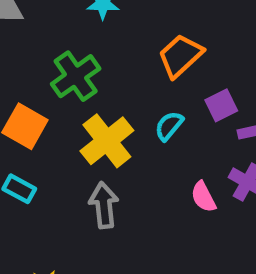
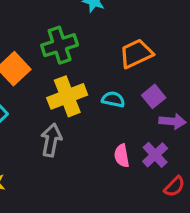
purple square: (221, 105) -> (154, 96), turned -30
cyan semicircle: (169, 126) -> (113, 99), turned 45

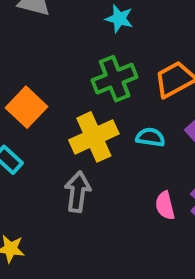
green cross: (60, 45) -> (115, 79), moved

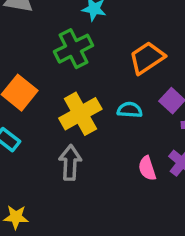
green cross: (115, 79) -> (74, 49), moved

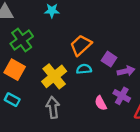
green cross: (74, 49) -> (22, 40), moved
orange trapezoid: (147, 58) -> (81, 45), moved

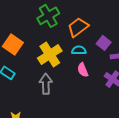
green cross: (22, 40) -> (48, 16), moved
pink semicircle: (101, 103) -> (83, 70), moved

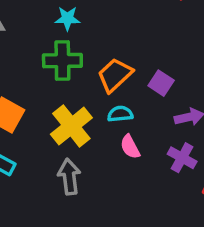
green cross: (48, 16) -> (62, 61), turned 35
purple square: (104, 43) -> (161, 83), moved

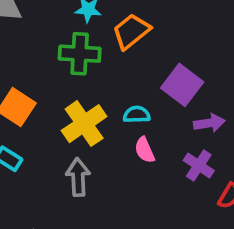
orange trapezoid: (115, 75) -> (131, 31), moved
purple square: (161, 83) -> (182, 85), size x1.5

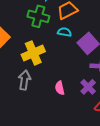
cyan semicircle: (137, 114) -> (64, 32), moved
pink semicircle: (145, 150) -> (60, 88), moved

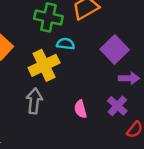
cyan semicircle: (64, 32) -> (66, 44), moved

